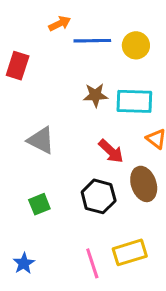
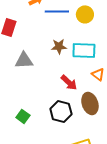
gray triangle: (41, 140) -> (24, 60), moved, turned -30
green square: (39, 204) -> (23, 116), turned -32

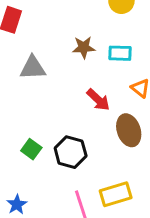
cyan rectangle: (84, 50) -> (120, 53), size x0.7
black hexagon: (61, 111) -> (71, 152), moved

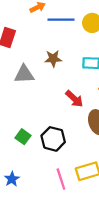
brown star: (84, 47) -> (53, 59), moved

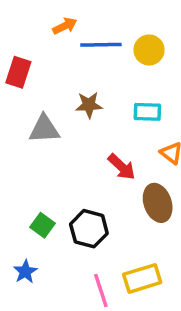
blue star: (12, 179) -> (25, 272), moved

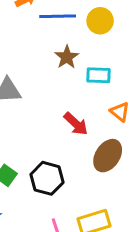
brown star: (89, 105) -> (67, 57), moved, turned -30
brown ellipse: (158, 203) -> (108, 156), turned 52

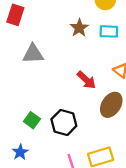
cyan rectangle: (99, 75) -> (109, 31), moved

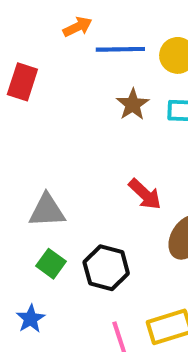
gray triangle: (33, 54) -> (47, 211), moved

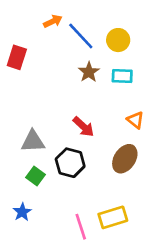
blue line: (120, 49) -> (81, 36), turned 48
red arrow: (145, 194) -> (83, 127), moved
black hexagon: (106, 268) -> (70, 163), moved

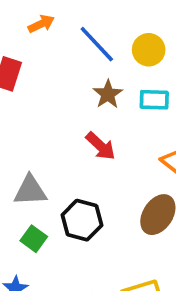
orange arrow: (53, 21) -> (41, 24), moved
red arrow: (83, 127) -> (100, 146), moved

